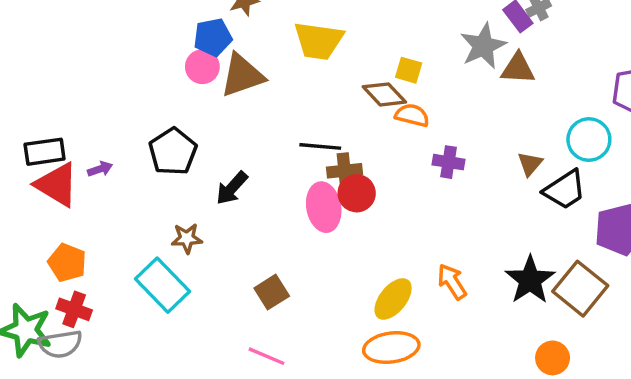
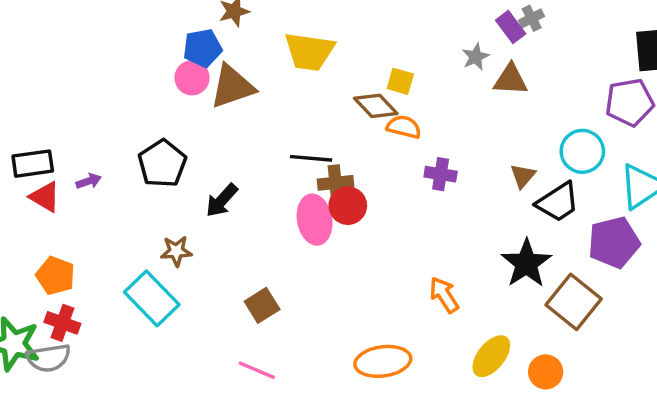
gray star: (483, 46) -> (476, 57), size x0.6
red triangle: (57, 185) -> (45, 197), size x0.7
black star: (530, 280) -> (526, 263), moved
yellow ellipse: (393, 299) -> (491, 356), moved

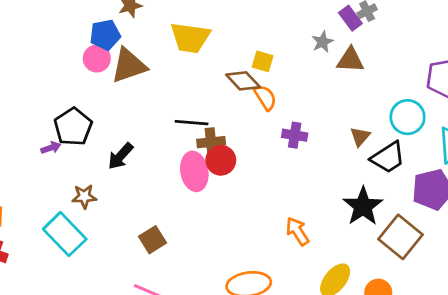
orange semicircle: (404, 127) -> (265, 98), turned 44
purple arrow: (89, 181) -> (51, 148), moved

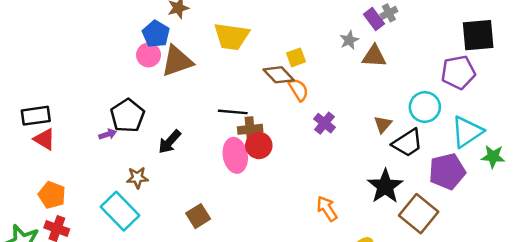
blue pentagon: (105, 35) -> (156, 34), turned -30
yellow square: (263, 61) -> (296, 57), turned -36
purple cross: (295, 135) -> (324, 123), turned 30

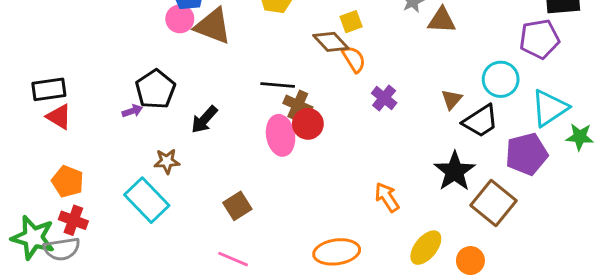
brown triangle: (177, 61) -> (213, 26), turned 40
brown cross: (250, 129) -> (298, 105), turned 30

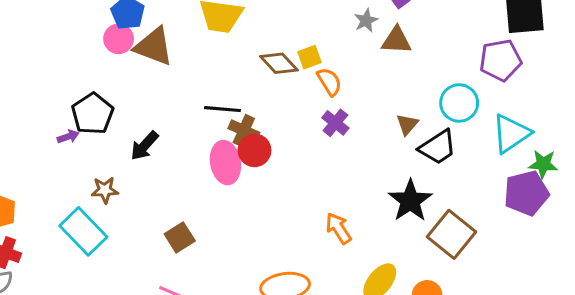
yellow square: (351, 22) -> (309, 57), moved
orange semicircle: (354, 59) -> (329, 82), moved
purple pentagon: (527, 154) -> (526, 193), moved

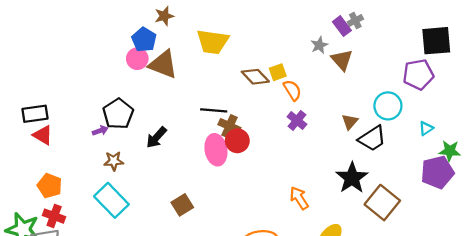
brown triangle: (397, 40) -> (342, 60), turned 45
cyan triangle: (511, 134) -> (426, 128), size x0.5
brown star: (105, 190) -> (114, 161), moved

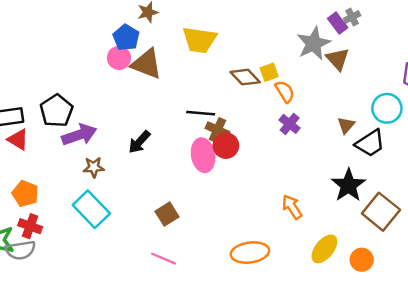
gray star: (319, 45) -> (314, 43), size x1.8
black pentagon: (118, 114) -> (56, 111), moved
purple arrow: (100, 131) -> (79, 135), size x2.0

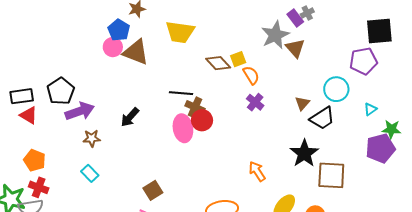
cyan rectangle: (91, 209) -> (90, 173), size x0.6
brown square: (381, 212) -> (331, 175), turned -36
brown square: (167, 214) -> (153, 190), moved

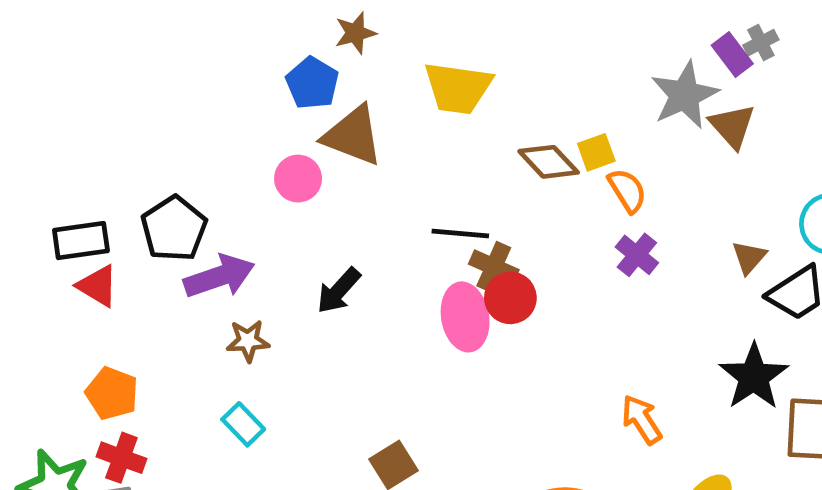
pink circle: (113, 47) -> (298, 179), moved

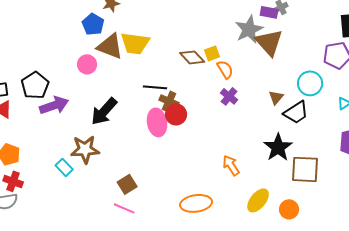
purple rectangle: (732, 54) -> (269, 12), turned -42
yellow trapezoid: (458, 88) -> (135, 43), moved
brown triangle: (732, 126) -> (269, 42), size x1.4
black arrow: (339, 291) -> (104, 111), size x1.4
brown star: (248, 341) -> (85, 149), moved, size x1.6

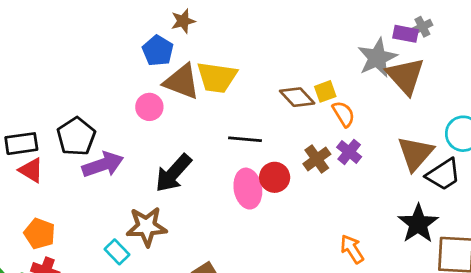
brown triangle: (276, 97) -> (415, 153), size x1.8
brown cross: (169, 101) -> (317, 159), moved, turned 30

